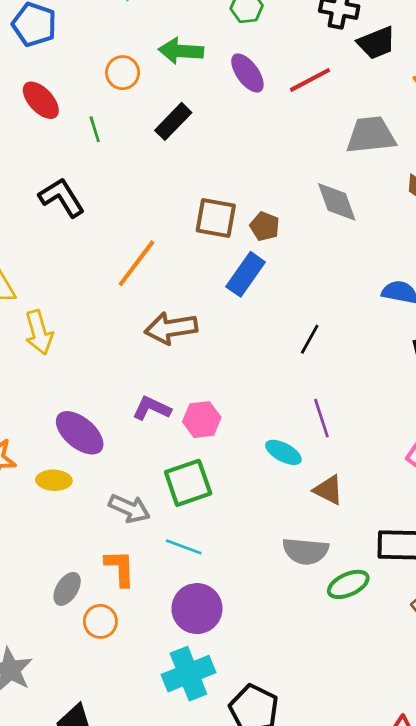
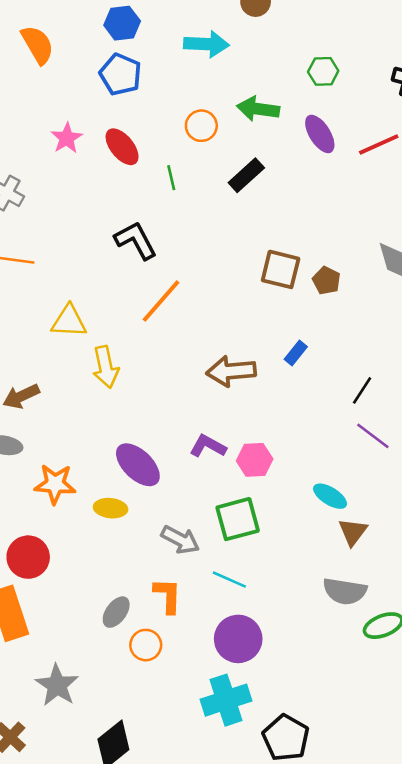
orange line: (136, 263) -> (161, 301), moved
blue rectangle: (246, 274) -> (296, 353), moved, size x0.6
purple line: (321, 418) -> (373, 436), moved, turned -39
brown triangle: (328, 490) -> (353, 532), moved, turned 36

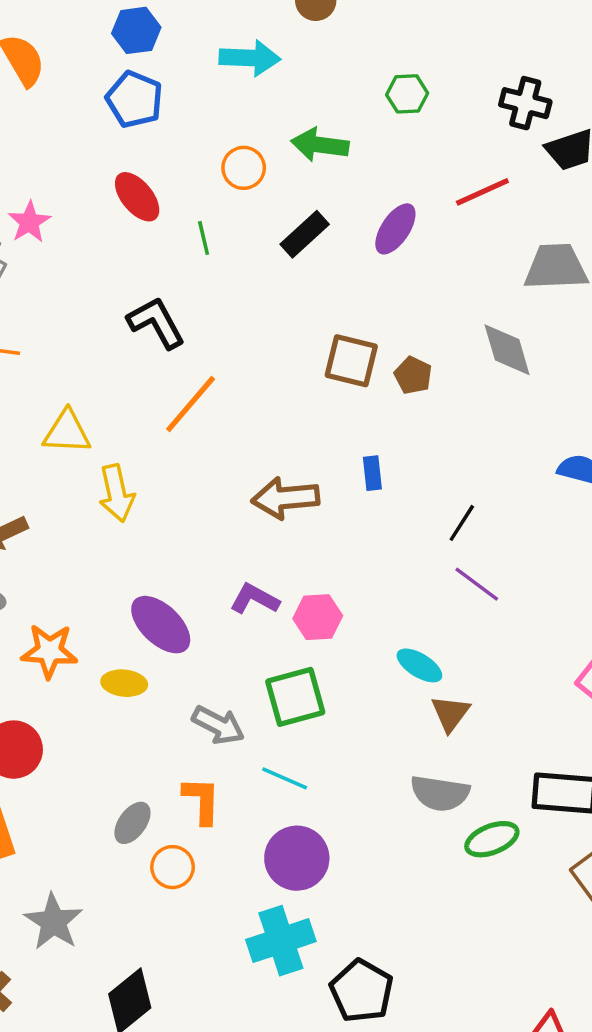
purple ellipse: (320, 134) -> (395, 229), moved, turned 66
pink star: (67, 138) -> (29, 222), moved
blue rectangle: (296, 353) -> (372, 473), turned -45

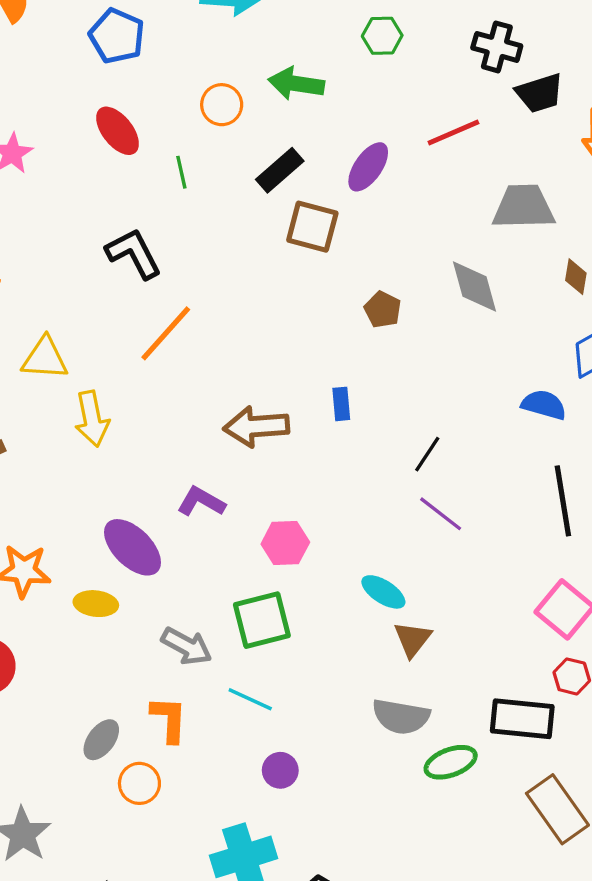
brown square: (351, 361) -> (312, 227), moved
purple L-shape: (255, 599) -> (201, 502), moved
purple circle: (297, 858) -> (280, 770), moved, size x0.6

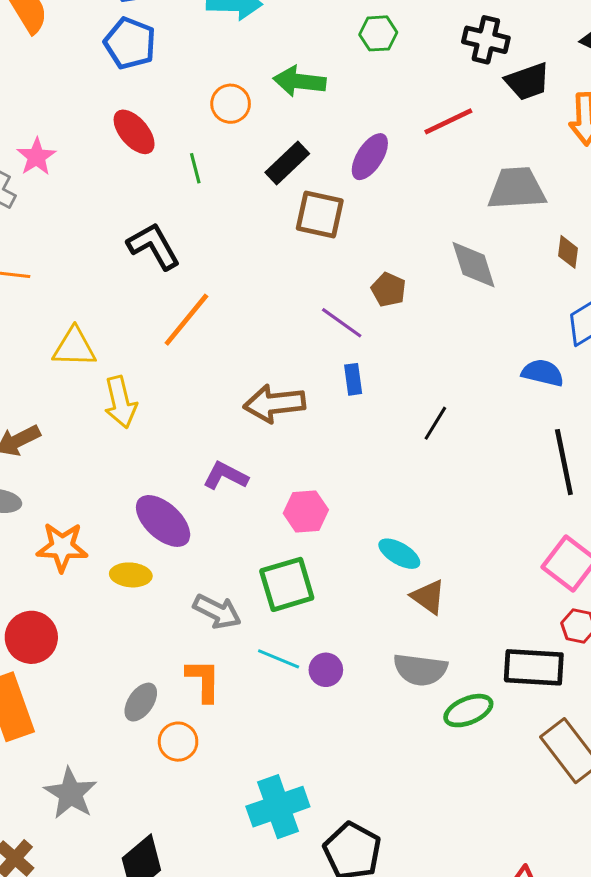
purple line: (441, 514) -> (342, 323), moved
brown triangle: (413, 639) -> (428, 597), turned -30
purple circle: (280, 770) -> (326, 670), moved

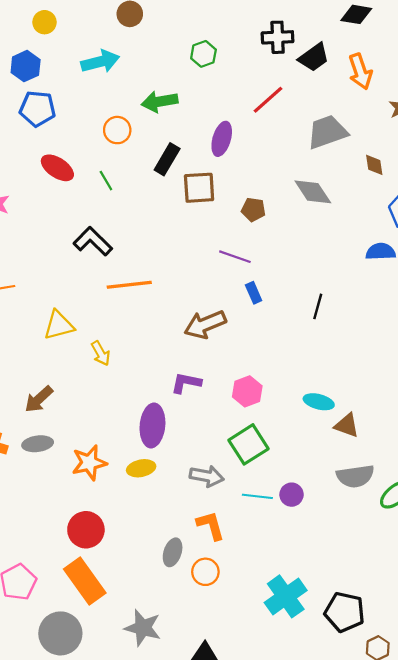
brown pentagon: (388, 290) -> (253, 210), moved
orange line: (186, 320) -> (129, 285), turned 60
yellow arrow: (120, 402) -> (101, 353), size x0.7
purple ellipse: (163, 521) -> (152, 425), turned 69

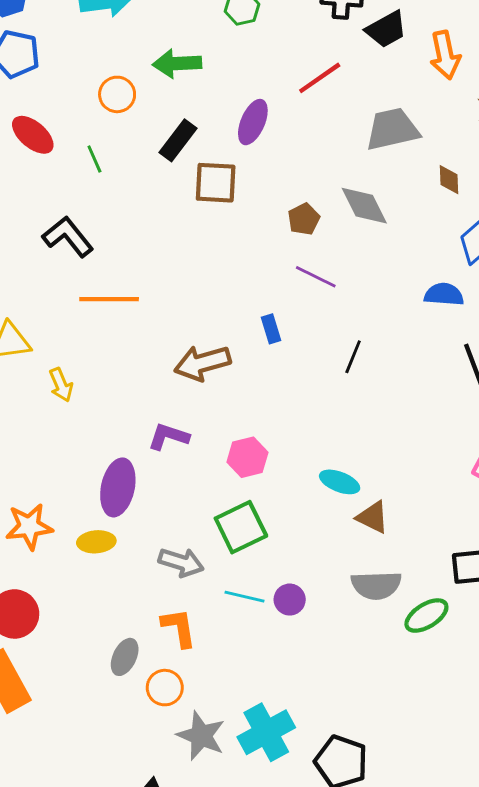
brown pentagon: (253, 210) -> (304, 219), moved, turned 30
purple line: (235, 257) -> (316, 277), moved
gray star: (143, 628) -> (201, 736), moved

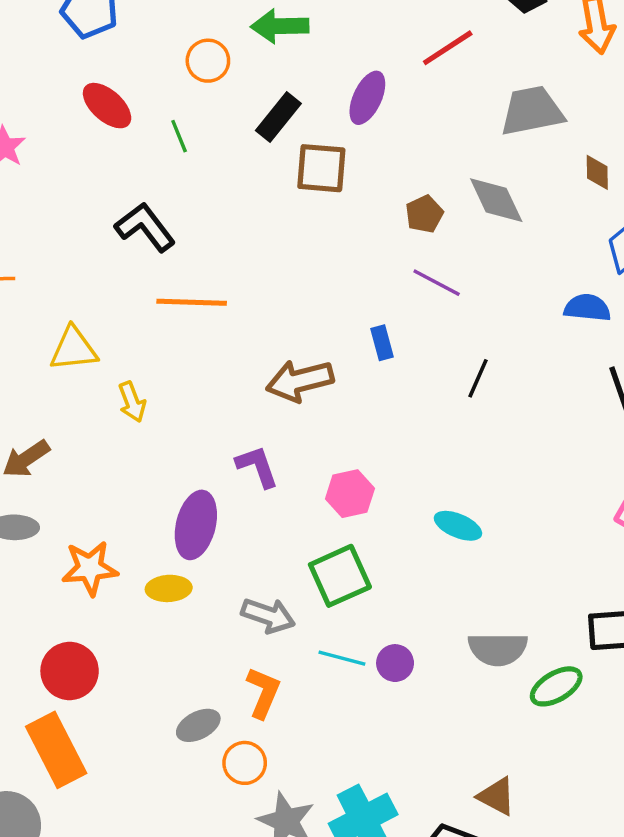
purple L-shape: (168, 437) -> (257, 467), turned 51
brown triangle: (373, 517) -> (497, 796), moved
orange L-shape: (179, 628) -> (263, 693), turned 30
gray ellipse: (125, 657) -> (198, 725), turned 36

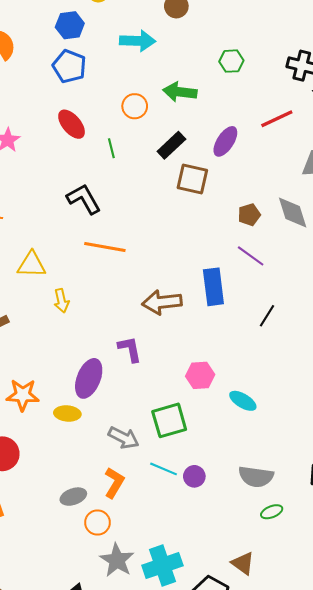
blue rectangle: (382, 343) -> (213, 287), size x1.8
pink hexagon: (350, 494) -> (200, 375), moved
green ellipse: (556, 686) -> (272, 512), moved, size x0.7

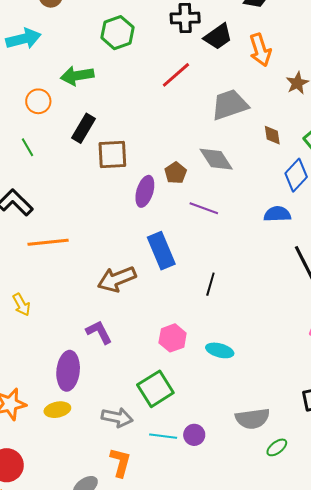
green hexagon: (231, 61) -> (118, 33), size x1.4
purple ellipse: (225, 141) -> (145, 191), moved
purple line: (251, 256) -> (204, 208), moved
black line: (267, 316) -> (210, 284), moved

